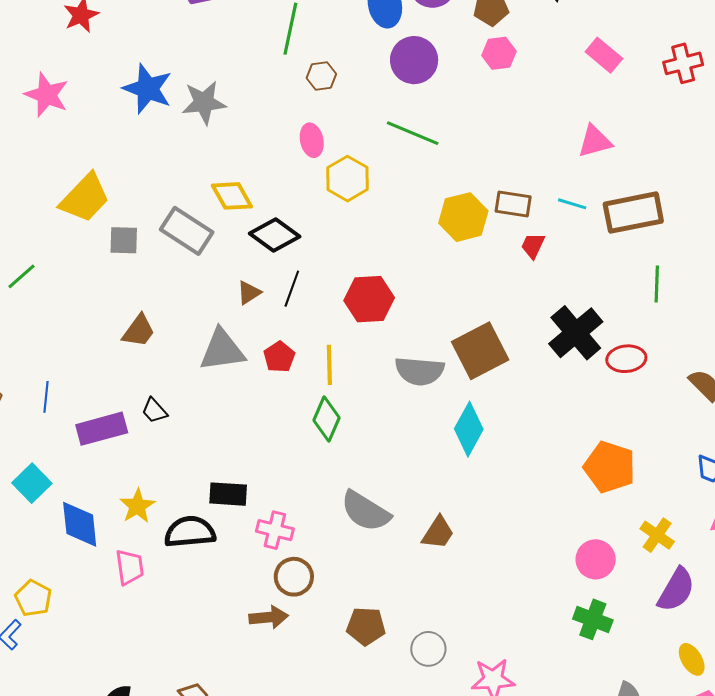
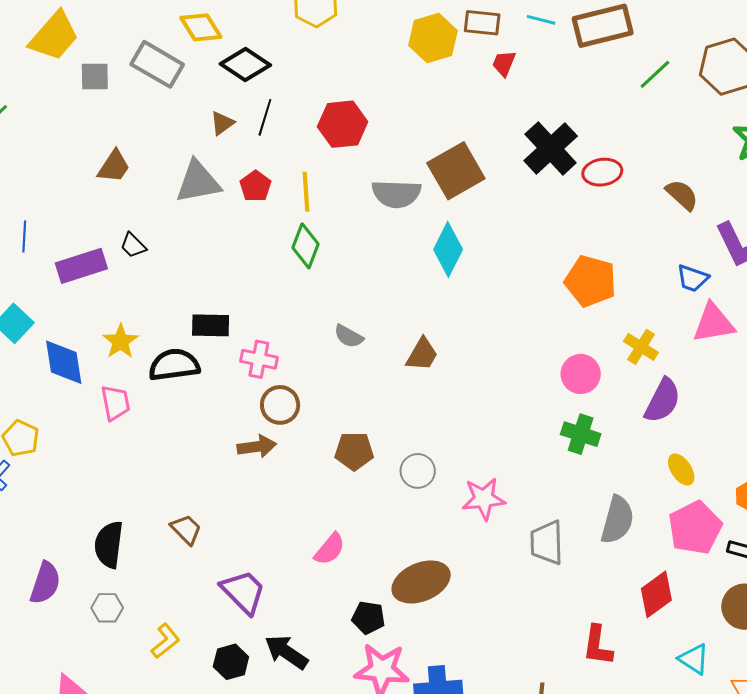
green line: (657, 284) -> (655, 74), moved, turned 48
gray semicircle: (365, 511) -> (349, 336), size x0.6

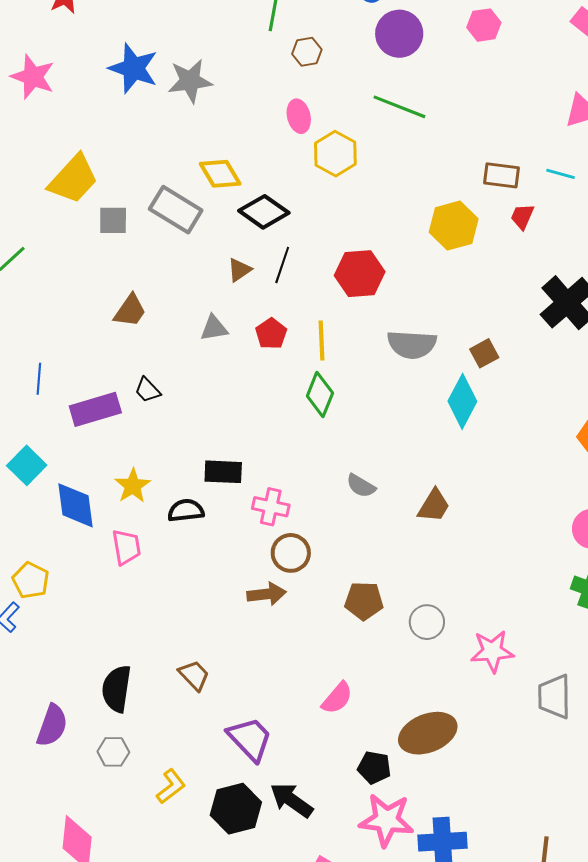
yellow hexagon: (433, 38) -> (454, 226), moved
brown square: (456, 171) -> (484, 353), moved, size x0.5
gray triangle: (198, 182) -> (214, 328), size x0.6
black semicircle: (174, 365) -> (186, 510), size x0.7
black hexagon: (231, 662) -> (236, 809), size x1.4

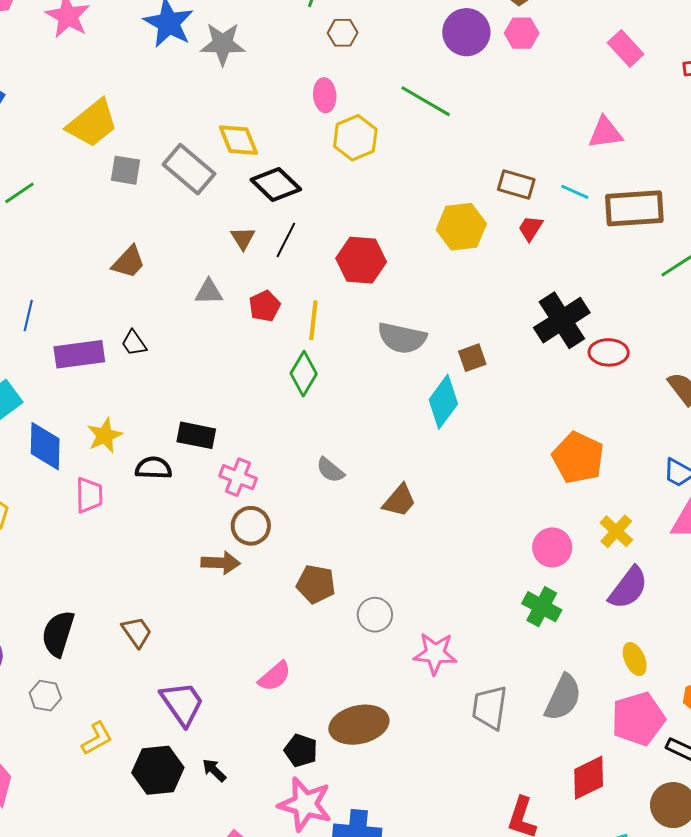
purple circle: (399, 34) -> (466, 32), moved
brown triangle: (239, 270) -> (243, 238), turned -36
black arrow: (292, 800) -> (214, 770), size x0.6

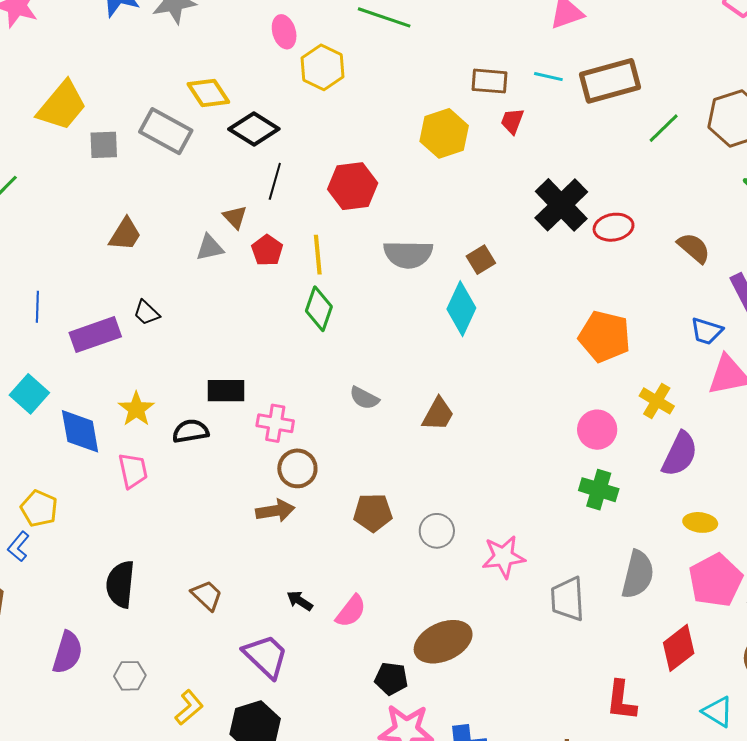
brown triangle: (243, 238) -> (235, 217), moved
black semicircle: (58, 634) -> (120, 584), moved
yellow ellipse: (635, 659) -> (700, 522), turned -48
black arrow: (214, 770) -> (300, 601), moved

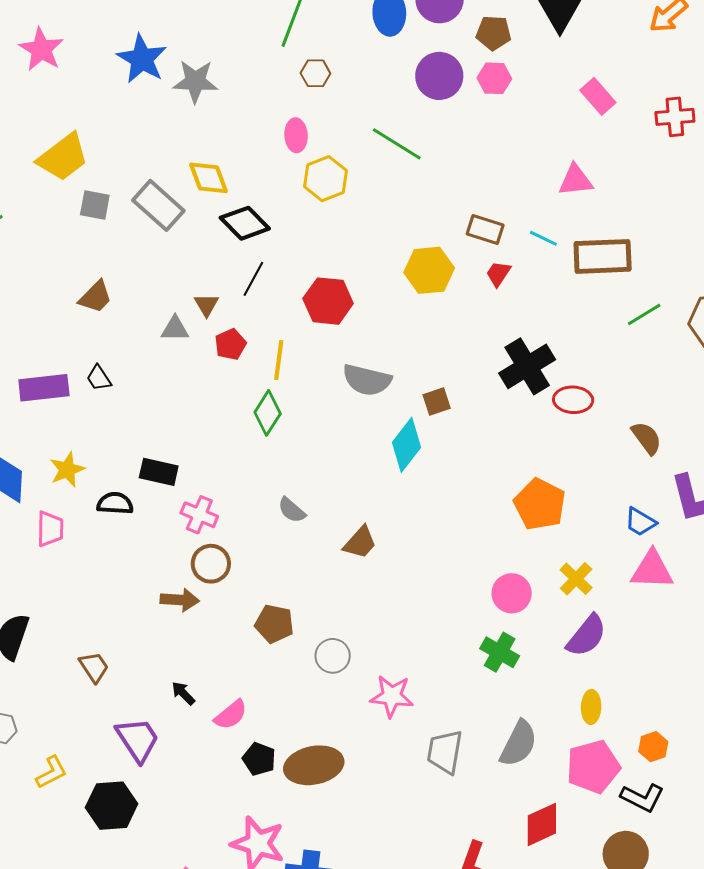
yellow ellipse: (700, 522) -> (591, 707), turned 72
black pentagon: (391, 679) -> (259, 759), moved

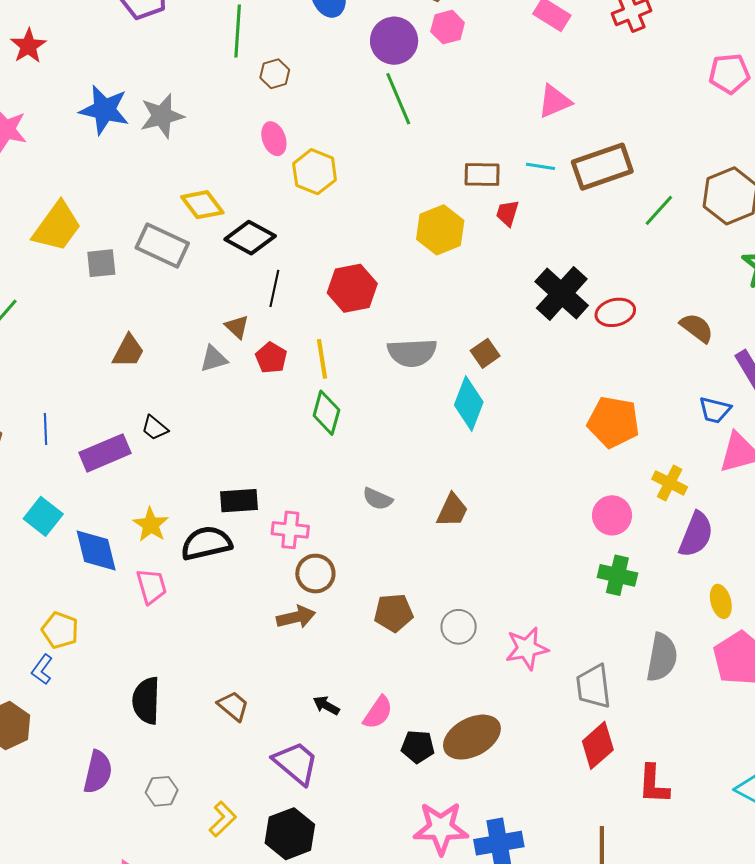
green line: (397, 144) -> (398, 99), moved, turned 52
black semicircle: (115, 503) -> (206, 543), size x1.4
red diamond: (542, 824) -> (598, 745), moved

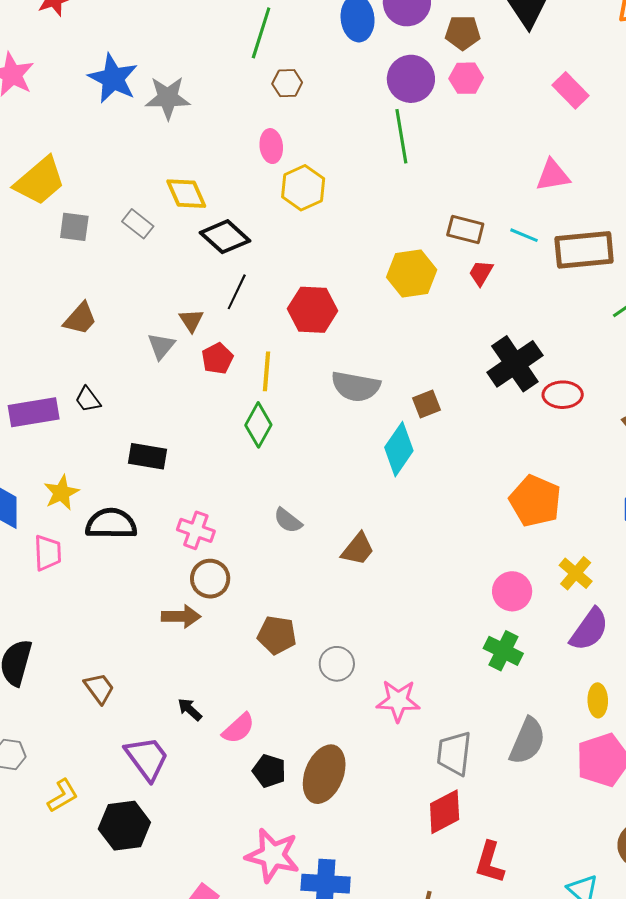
gray rectangle: (162, 245) -> (138, 224), size x0.6
gray triangle: (214, 359) -> (161, 346), turned -48
black rectangle: (239, 501) -> (148, 456), moved
brown ellipse: (472, 737) -> (324, 774), turned -54

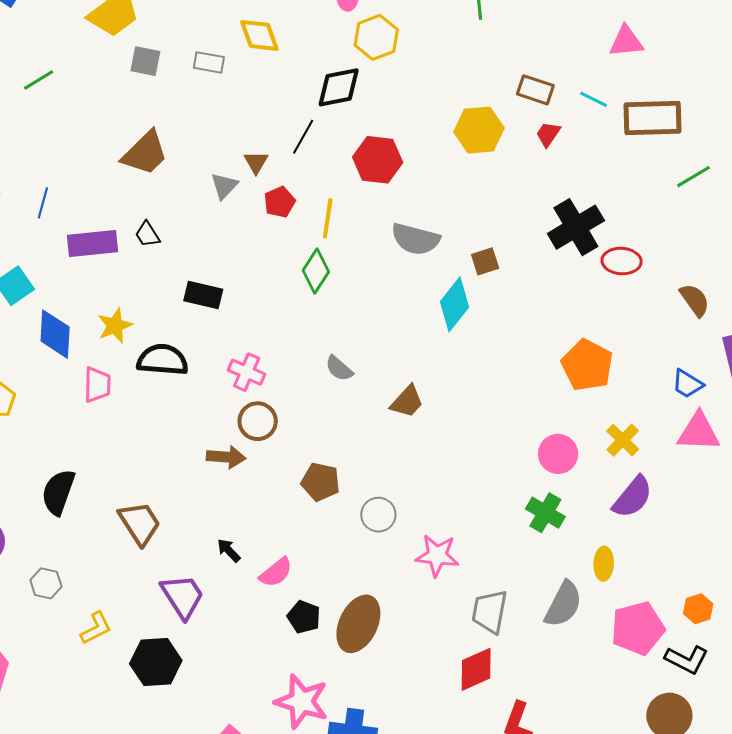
gray rectangle: (138, 224) -> (209, 62), turned -32
black diamond: (225, 237) -> (339, 87), moved, turned -57
brown trapezoid: (80, 319) -> (145, 153), size x1.4
brown trapezoid: (99, 688) -> (140, 523), size x1.4
yellow ellipse: (598, 700) -> (604, 564), moved

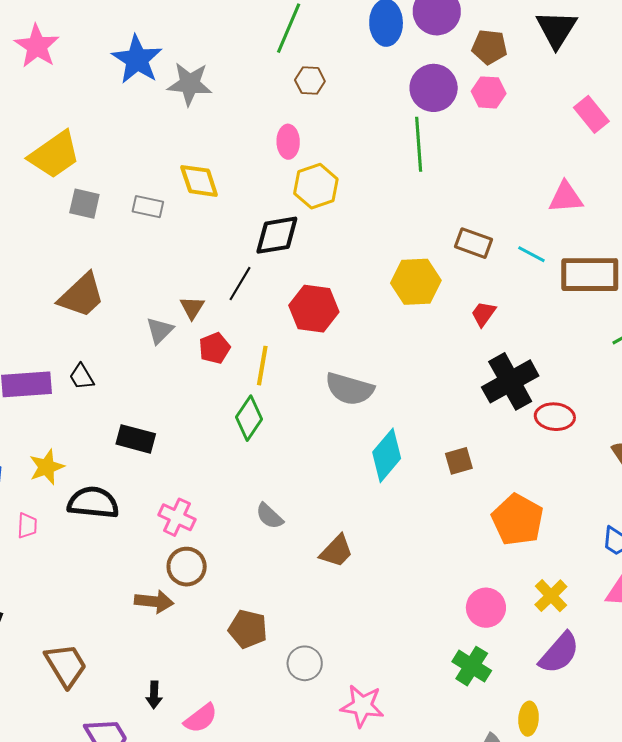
red trapezoid: (548, 134) -> (483, 314), moved
brown square: (485, 261) -> (459, 461), moved
pink trapezoid: (97, 385) -> (27, 526), size x0.7
black arrow: (229, 550) -> (154, 695), turned -136

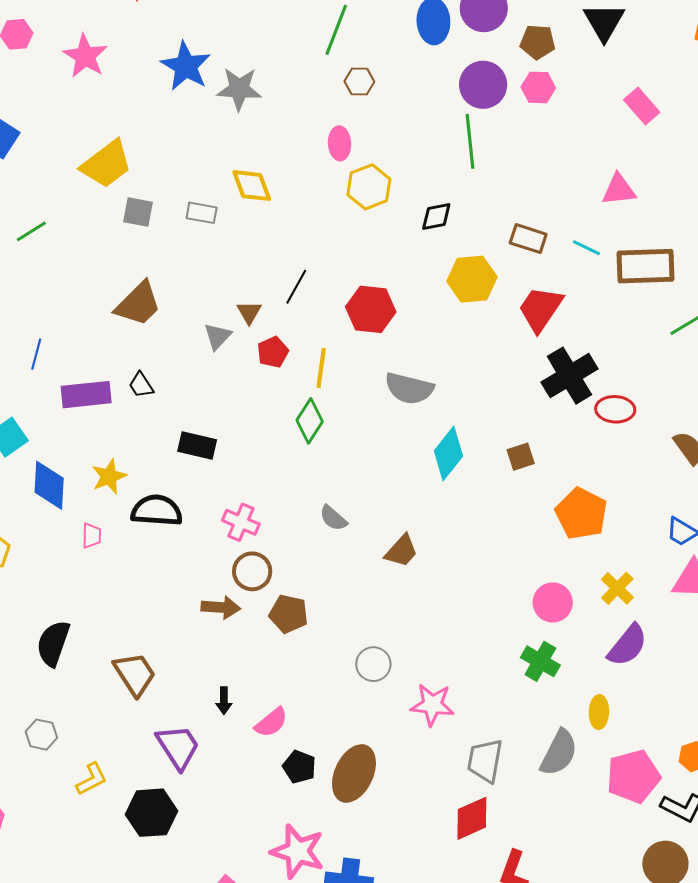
black diamond: (277, 235) -> (436, 217), moved, size x0.7
red trapezoid: (483, 314) -> (540, 309), size x1.8
brown pentagon: (248, 629) -> (289, 614), moved

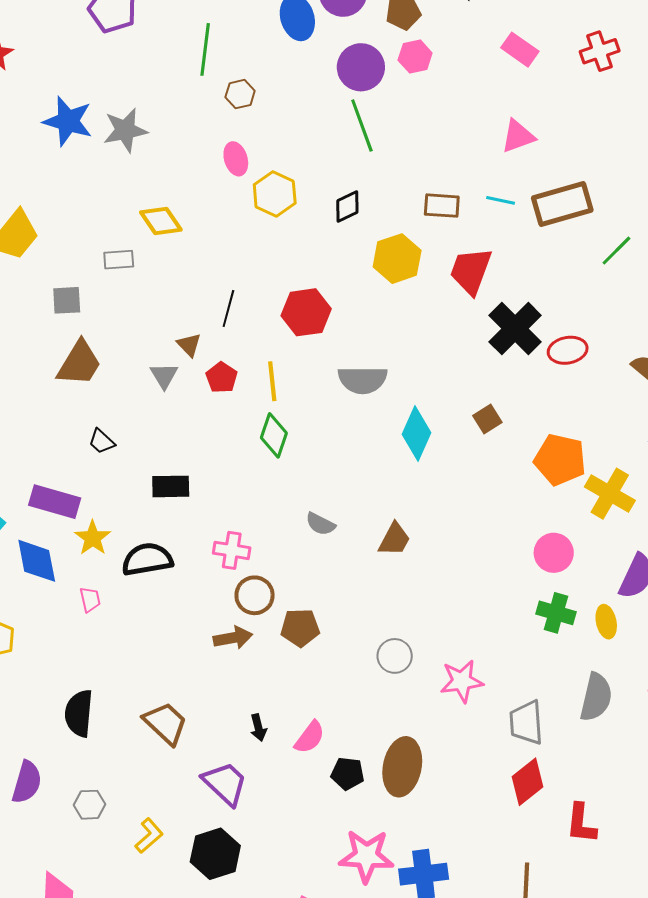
gray square: (138, 212) -> (67, 300), moved
purple rectangle: (86, 395) -> (55, 502), moved, turned 36
yellow cross: (617, 588) -> (610, 494), moved, size x1.4
yellow ellipse: (599, 712) -> (606, 622), moved

